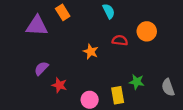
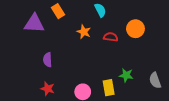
orange star: (91, 52) -> (84, 32), moved
purple semicircle: (41, 68) -> (48, 60), moved, turned -48
red star: (59, 85) -> (48, 89), moved

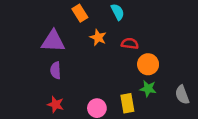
orange rectangle: (58, 11) -> (80, 13), moved
purple triangle: (34, 24) -> (53, 41), moved
orange circle: (135, 29) -> (148, 64), moved

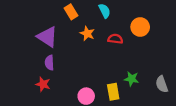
purple triangle: (53, 41) -> (47, 37), turned 30
orange circle: (148, 64) -> (140, 27), moved
red star: (56, 104) -> (43, 84), moved

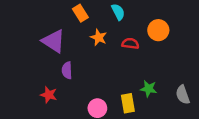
purple semicircle: (49, 63) -> (67, 70), moved

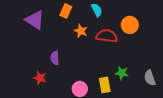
orange rectangle: (80, 13) -> (66, 11), turned 56
purple triangle: (54, 41) -> (35, 20), moved
red semicircle: (130, 44) -> (107, 36), size x1.5

